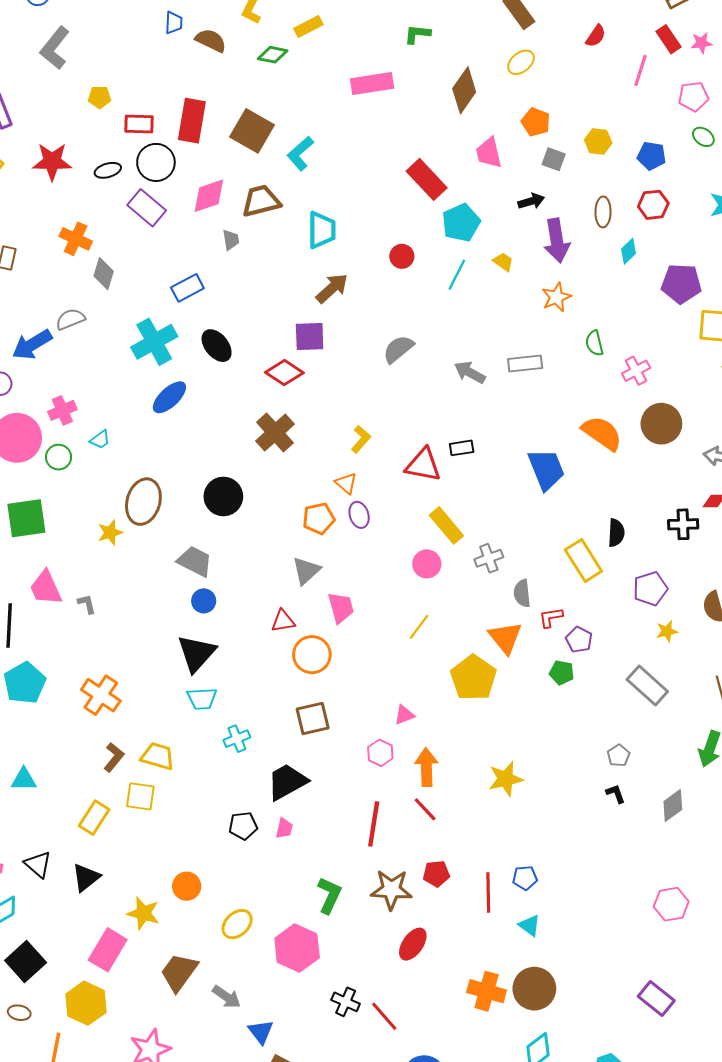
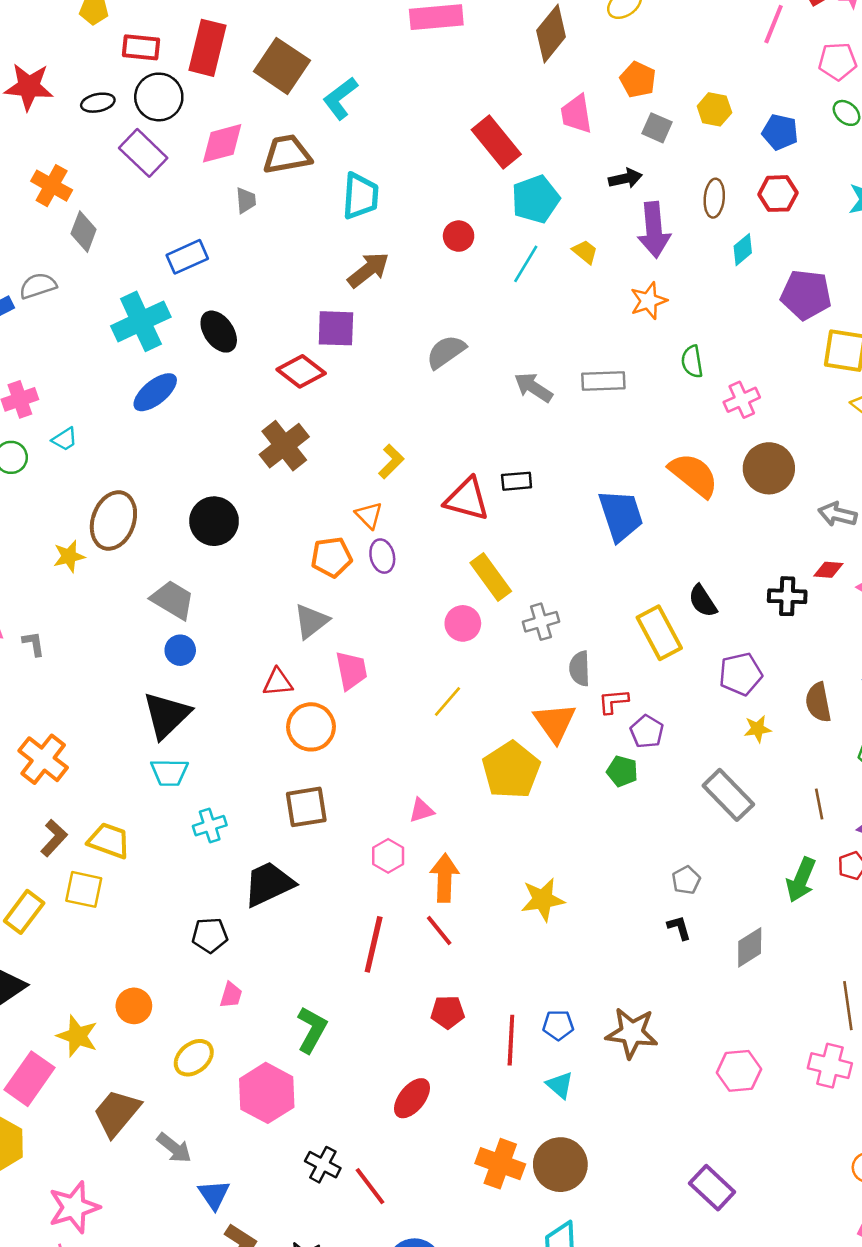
black semicircle: (616, 533) -> (703, 601), turned 140
pink trapezoid: (284, 828) -> (231, 995), moved
brown star: (391, 890) -> (632, 1033), moved

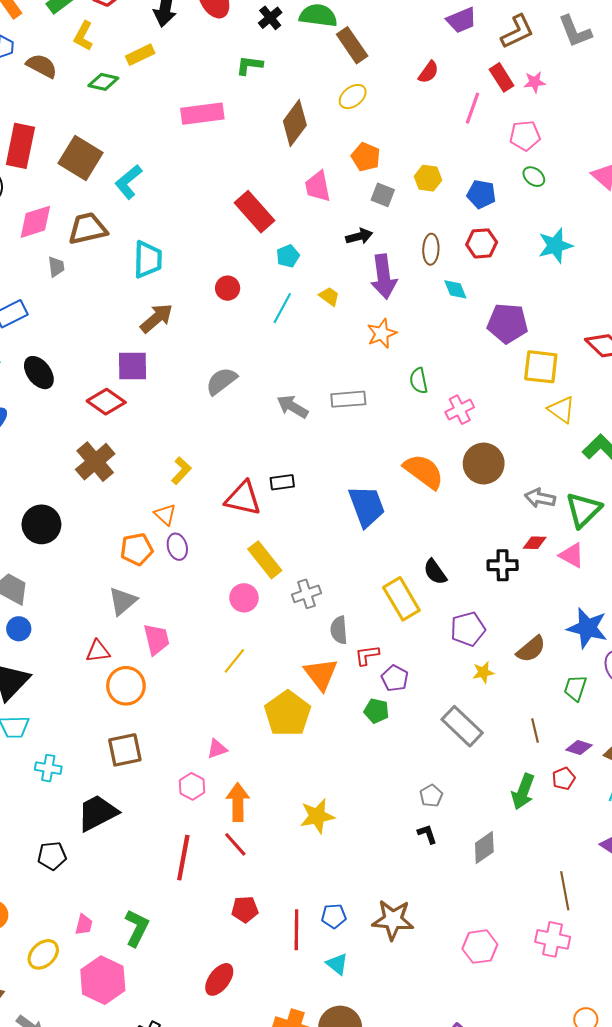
cyan pentagon: (536, 199) -> (288, 256), size x0.6
cyan diamond: (743, 250) -> (455, 289), turned -70
brown semicircle: (818, 702) -> (531, 649), turned -116
cyan cross: (210, 826) -> (48, 768), turned 30
pink trapezoid: (231, 995) -> (84, 925), moved

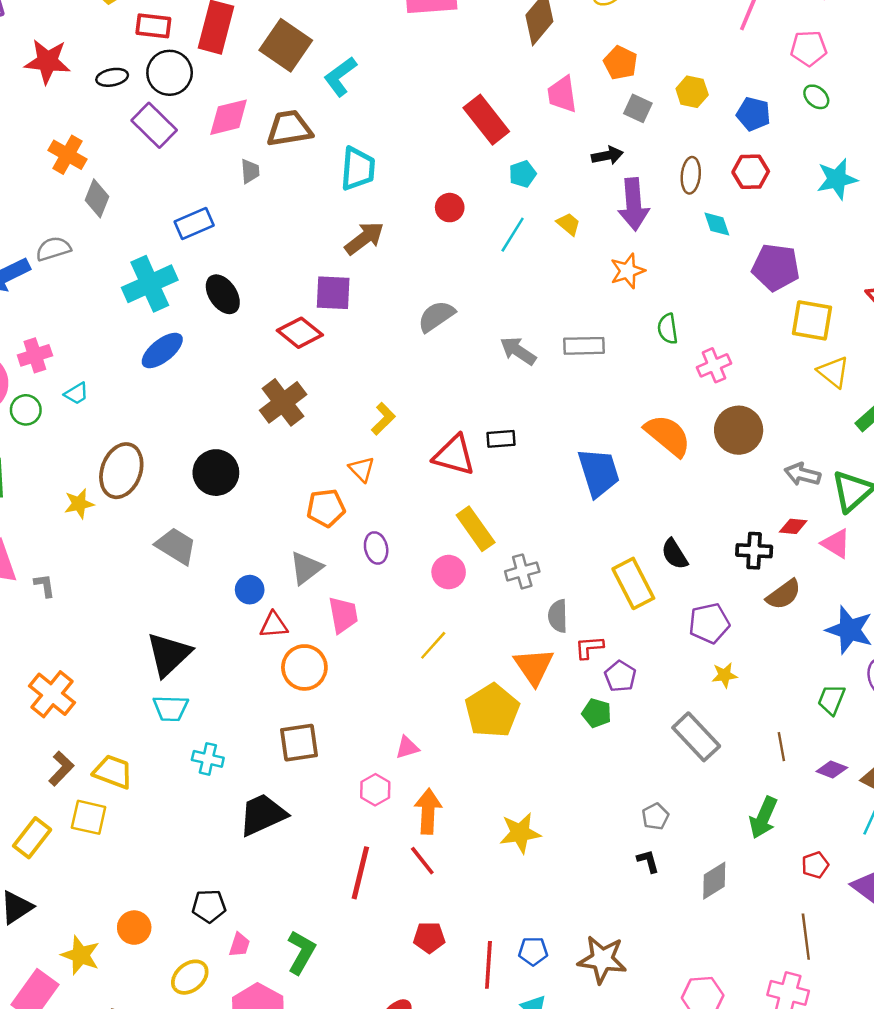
purple ellipse: (177, 547) -> (376, 548), moved
blue circle: (19, 629) -> (250, 590), moved
brown semicircle: (531, 649) -> (784, 594), moved
red pentagon: (564, 779) -> (815, 865), moved
black pentagon: (52, 856) -> (209, 906), moved

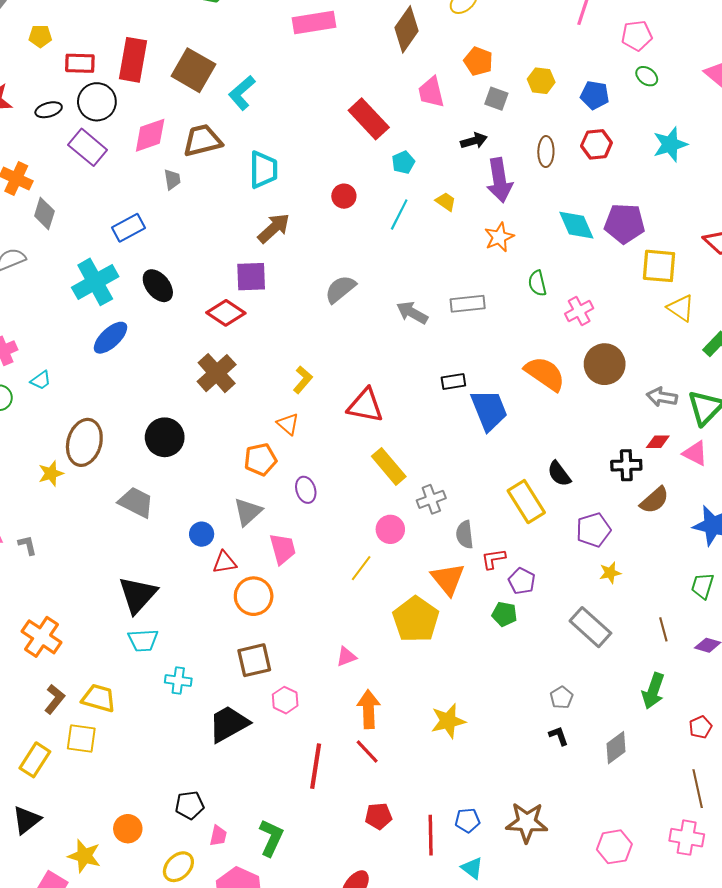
cyan diamond: (717, 224) -> (576, 225), moved, size x1.5
black rectangle: (501, 439) -> (453, 381), moved
pink circle: (449, 572) -> (390, 529), moved
pink hexagon: (375, 790) -> (285, 700), moved

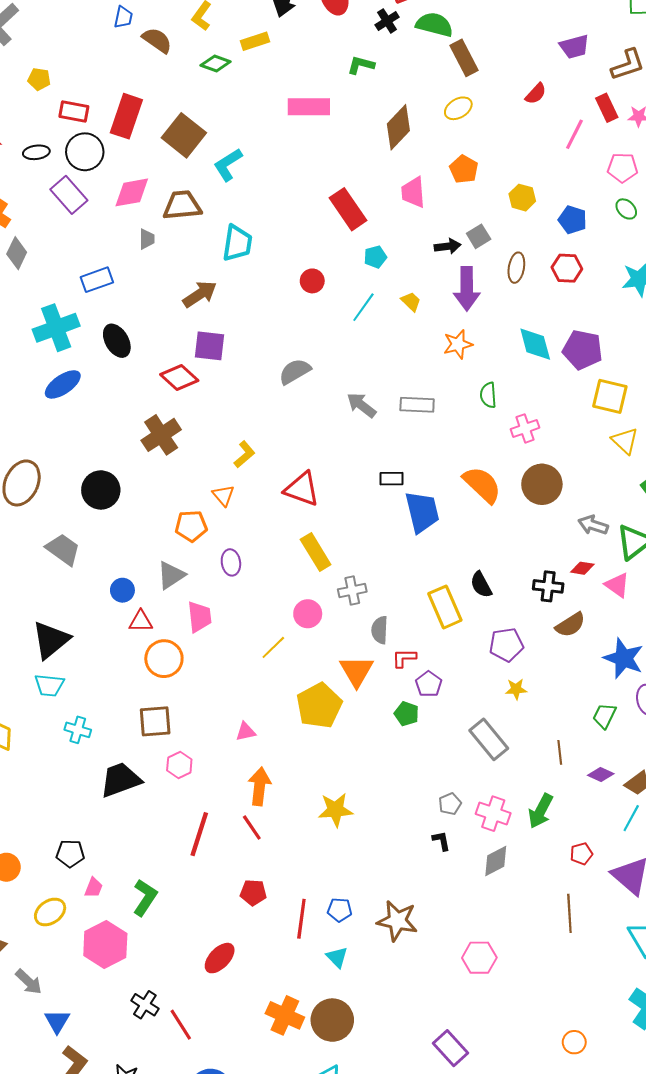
gray square: (496, 99) -> (479, 236), moved, turned 30
brown arrow: (274, 228) -> (200, 294), moved
pink cross: (687, 838) -> (493, 814), moved

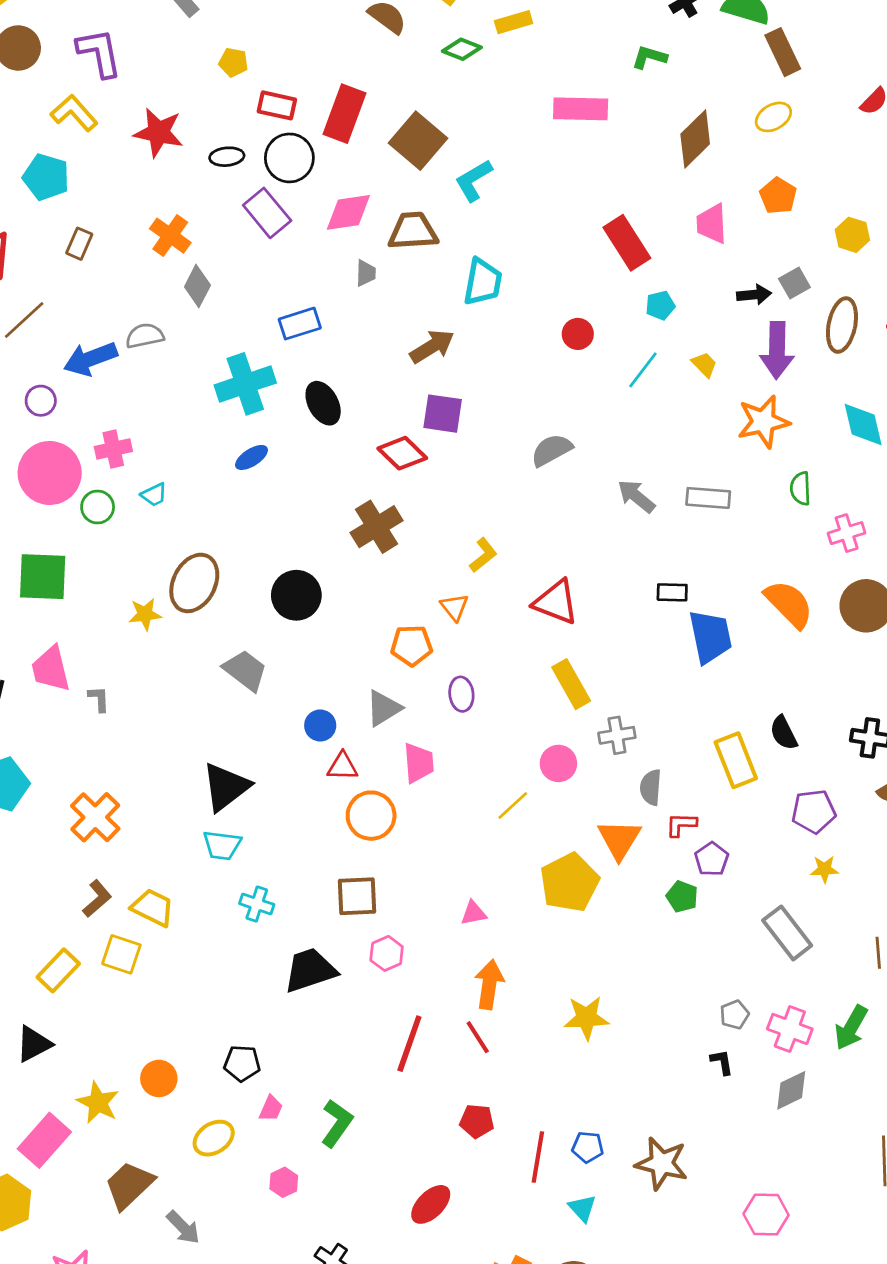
brown ellipse: (516, 268) -> (842, 325), size x1.4
orange star: (458, 344) -> (763, 422), size x1.4
blue ellipse: (63, 384) -> (252, 457), size x0.7
pink hexagon: (105, 945) -> (284, 1182), size x0.5

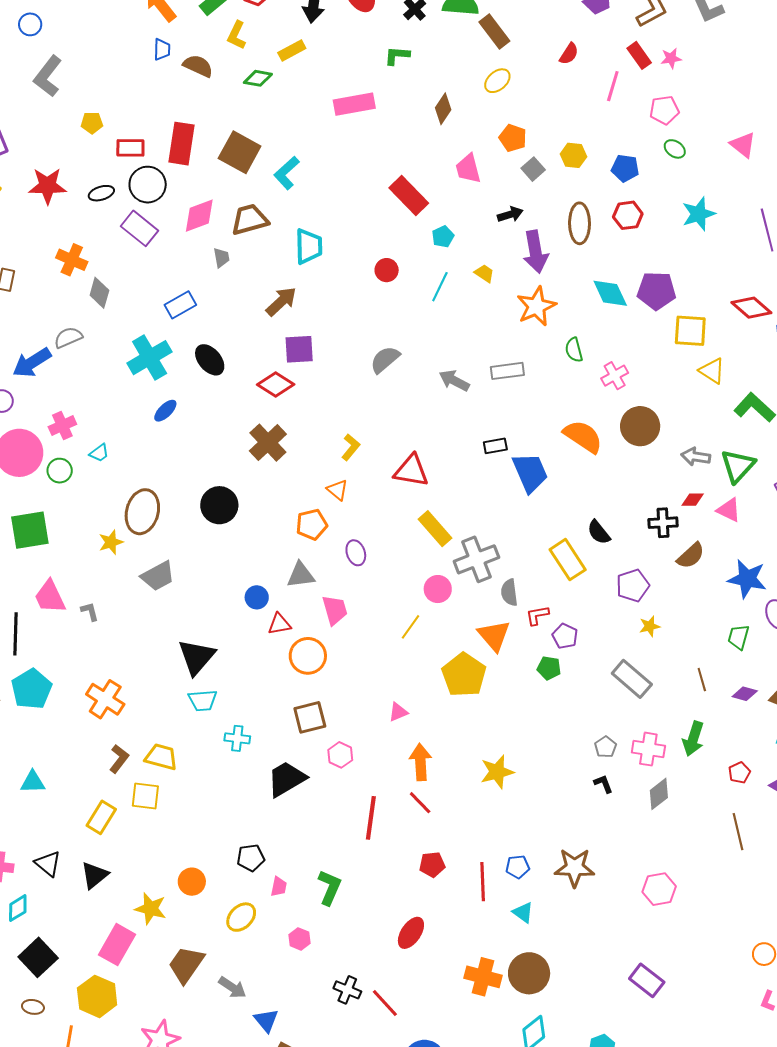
brown diamond: (695, 139) -> (443, 109), size x0.7
gray square: (794, 283) -> (533, 169), moved
gray trapezoid: (245, 670) -> (158, 576), moved, turned 126
gray triangle: (384, 708) -> (301, 575), turned 36
gray cross: (617, 735) -> (476, 559), size x1.6

